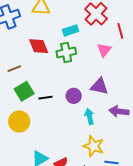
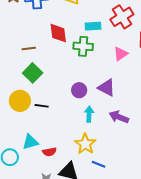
green square: (24, 91) -> (33, 73), turned -30
black line: (46, 98) -> (42, 106), moved

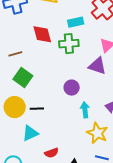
purple triangle: (106, 88) -> (97, 66), moved
cyan triangle: (30, 142) -> (30, 133), moved
yellow star: (85, 144) -> (97, 133), moved

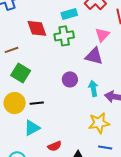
cyan arrow: (85, 110) -> (93, 88), moved
yellow star: (97, 133) -> (99, 123), turned -30

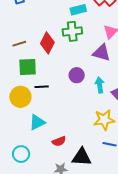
red diamond: (37, 28) -> (47, 43), moved, turned 45
green square: (21, 73) -> (28, 67), turned -36
black line: (37, 103) -> (42, 87), moved

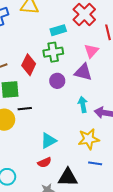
purple circle: (77, 75) -> (57, 81), moved
cyan triangle: (37, 122) -> (48, 141), moved

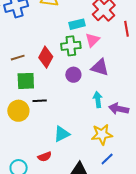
pink triangle: (91, 51) -> (92, 40), moved
red semicircle: (44, 162) -> (45, 157), moved
blue line: (95, 163) -> (107, 159), turned -56

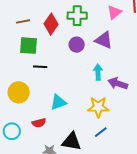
pink triangle: (92, 40) -> (114, 12), moved
yellow circle: (18, 111) -> (19, 92), moved

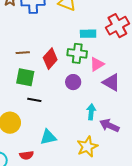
pink triangle: (114, 12) -> (97, 64), moved
purple triangle: (104, 40) -> (111, 82), moved
yellow star: (98, 107) -> (87, 147), turned -30

